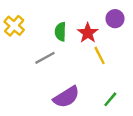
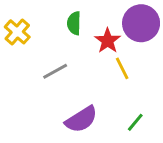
purple circle: (115, 19) -> (141, 23), size x1.6
green semicircle: (60, 32) -> (74, 23), moved

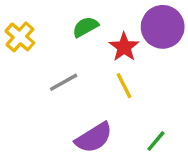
green semicircle: (74, 23) -> (85, 27), turned 60
yellow line: (122, 68) -> (124, 86), moved

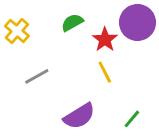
gray line: (64, 82) -> (37, 76), moved

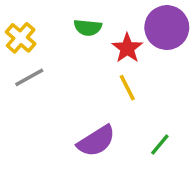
green semicircle: (72, 22) -> (88, 28), turned -145
gray line: (37, 76) -> (29, 77), moved

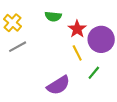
purple circle: (167, 28) -> (101, 39), moved
green line: (160, 144) -> (94, 73), moved

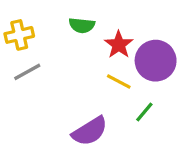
yellow cross: (12, 23) -> (19, 35), turned 36
yellow line: (77, 53) -> (119, 81), turned -35

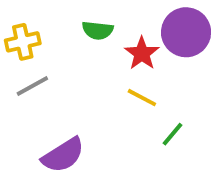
purple circle: (156, 61) -> (186, 32), moved
purple semicircle: (90, 131) -> (63, 155), moved

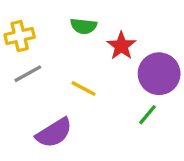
purple circle: (186, 32) -> (159, 74), moved
yellow line: (142, 98) -> (84, 88), moved

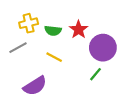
green semicircle: (84, 26) -> (53, 31), moved
yellow cross: (20, 36) -> (29, 23), moved

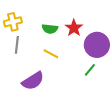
yellow cross: (29, 23) -> (13, 22), moved
gray line: (18, 48) -> (17, 45), turned -54

